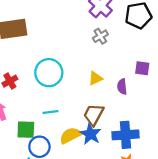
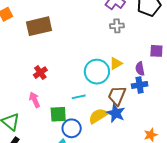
gray cross: (100, 36) -> (117, 26), turned 32
cyan circle: (49, 73) -> (97, 72), moved
blue cross: (126, 135) -> (140, 85), moved, size x0.7

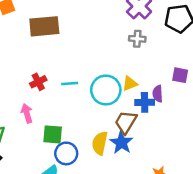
blue cross: (140, 85) -> (145, 102), moved
cyan line: (79, 97) -> (70, 84), moved
yellow semicircle: (98, 116) -> (100, 143), turned -54

